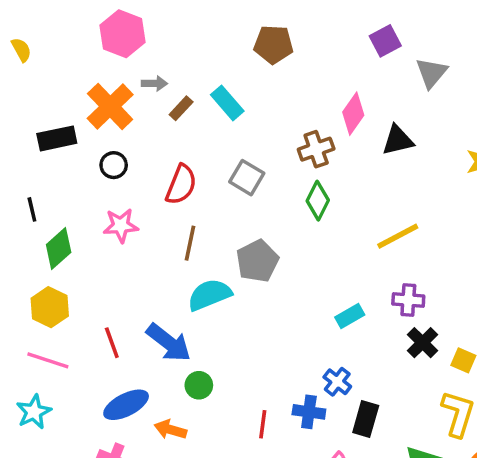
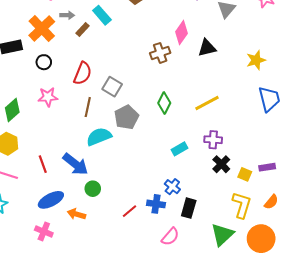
cyan rectangle: (227, 103) -> (102, 15), moved
gray square: (247, 178) -> (112, 87), moved
green diamond: (318, 201) -> (164, 103), moved
red line: (263, 424) -> (129, 211), turned 42

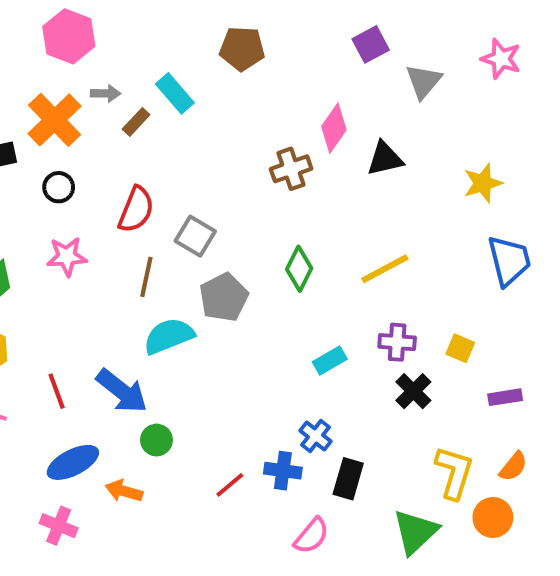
yellow square: (245, 174) -> (460, 348), moved
orange circle: (261, 239) -> (493, 517), moved, size x0.7

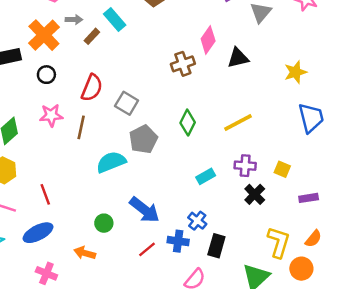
brown line: (146, 277) -> (81, 127), moved
blue arrow: (122, 391) -> (145, 210), moved
blue ellipse: (73, 462) -> (38, 233), moved

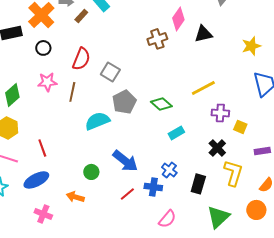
green diamond: (188, 123) -> (161, 104), moved, turned -75
purple cross: (245, 166) -> (220, 113), moved
yellow L-shape: (279, 242) -> (233, 173), moved
black rectangle: (216, 246) -> (198, 184), moved

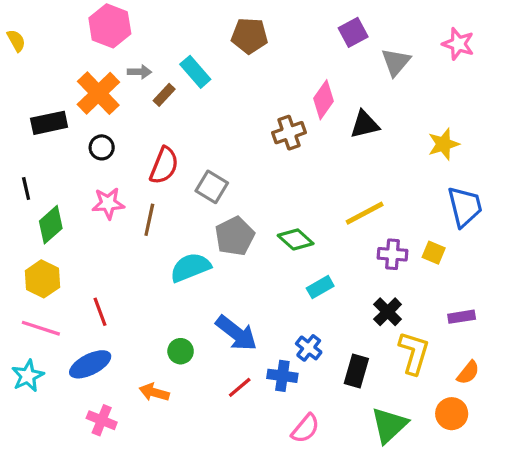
yellow square: (240, 127) -> (434, 253), moved

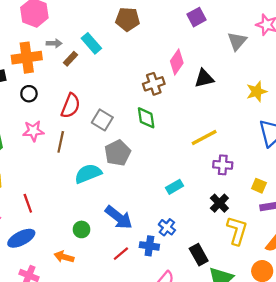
gray triangle: (396, 62) -> (237, 41), moved
orange cross: (98, 93) -> (27, 58), turned 36
green diamond: (296, 239) -> (146, 118), moved, turned 40
yellow square: (434, 253) -> (259, 186), moved
black rectangle: (356, 371) -> (199, 255), moved, turned -45

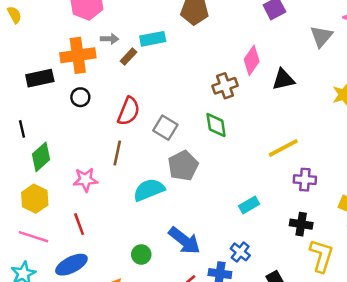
cyan rectangle: (91, 43) -> (153, 39), turned -60
pink star: (33, 131) -> (85, 180), moved
black cross: (219, 203) -> (301, 224), turned -36

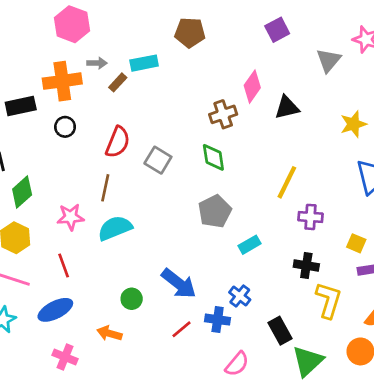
yellow line: (283, 148) -> (287, 182), turned -36
gray pentagon: (183, 166) -> (215, 211), moved
cyan semicircle: (149, 190) -> (115, 228), moved

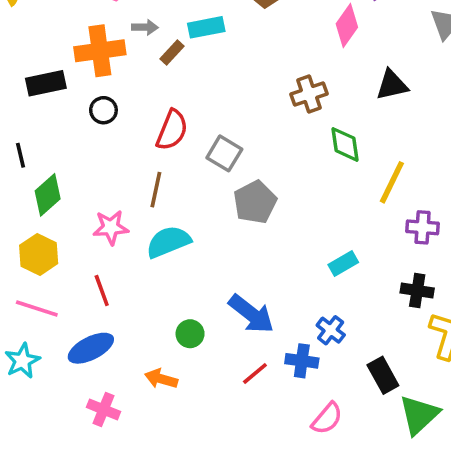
pink diamond: (252, 87) -> (347, 25), moved
green diamond: (213, 157) -> (345, 144), moved
gray pentagon: (215, 211) -> (255, 202), moved

